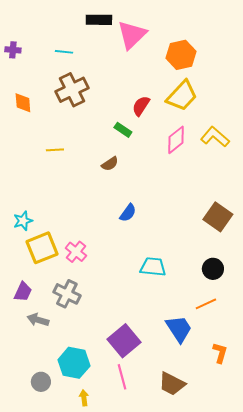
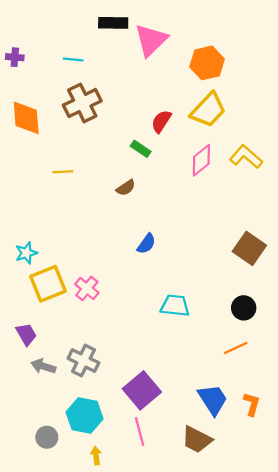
orange diamond: (23, 103) -> (26, 118), size x1.5
purple trapezoid: (23, 292) -> (26, 334), turned -55
gray cross: (67, 294) -> (83, 361), moved
blue trapezoid: (179, 329) -> (213, 399), moved

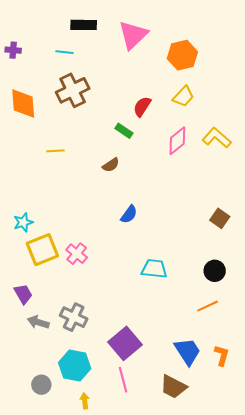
black rectangle: (113, 23) -> (84, 25), moved
yellow trapezoid: (208, 110) -> (183, 96), size x0.7
brown square: (249, 248) -> (220, 218), size x0.7

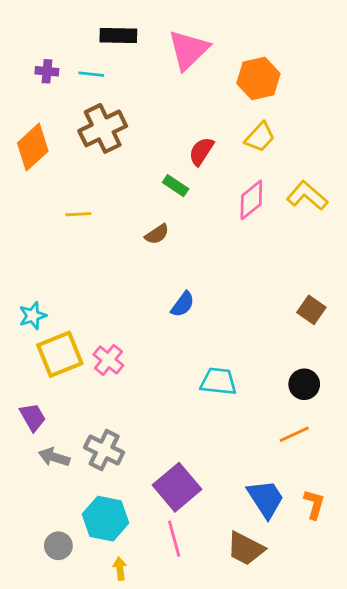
purple cross: (13, 50) -> (47, 71), moved
orange diamond: (23, 104) -> (33, 147), turned 52

